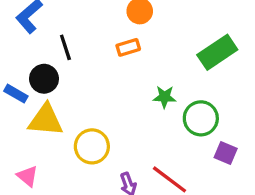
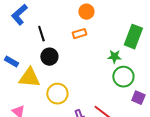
green rectangle: (217, 52) -> (133, 37), turned -35
black circle: (44, 79) -> (49, 57), moved
green star: (164, 97) -> (114, 57), moved

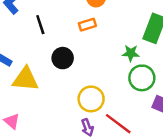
black circle: (49, 57) -> (63, 58), moved
yellow circle: (57, 94) -> (91, 99), moved

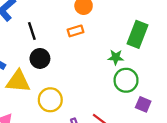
black circle: (63, 58) -> (40, 58), moved
yellow circle: (91, 99) -> (50, 100), moved

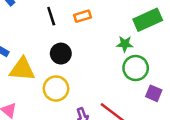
black line: (32, 31) -> (51, 16), moved
green rectangle: (137, 34) -> (148, 20), turned 45
black circle: (40, 58) -> (61, 54), moved

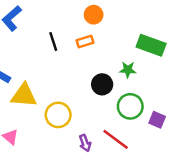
green rectangle: (148, 20) -> (151, 45), turned 44
black circle: (61, 54) -> (102, 84), moved
green circle: (136, 68) -> (130, 106), moved

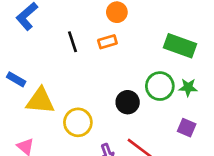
green star: (128, 70) -> (188, 87), moved
black circle: (102, 84) -> (128, 102), moved
green circle: (130, 106) -> (160, 86), moved

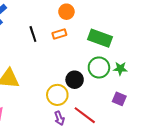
green rectangle: (180, 46) -> (100, 38), moved
yellow circle: (78, 122) -> (57, 95), moved

